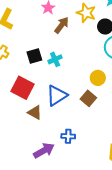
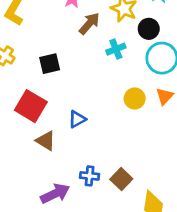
cyan cross: (55, 59) -> (116, 49), moved
blue triangle: (57, 95) -> (77, 119), size x0.6
brown square: (88, 98) -> (121, 179), moved

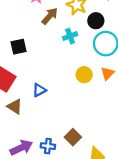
blue cross: (90, 176) -> (48, 146), moved

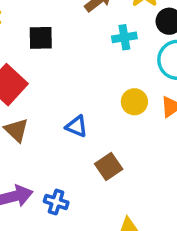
blue triangle: (39, 90) -> (77, 126), moved, turned 40
brown square: (73, 137) -> (109, 166), moved

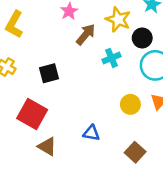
brown square: (109, 166) -> (135, 152), moved

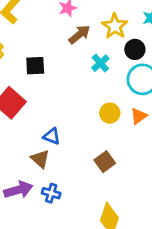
cyan cross: (112, 58) -> (100, 63), turned -30
blue triangle: (91, 133) -> (52, 136), moved
brown triangle: (47, 146) -> (40, 159), moved

